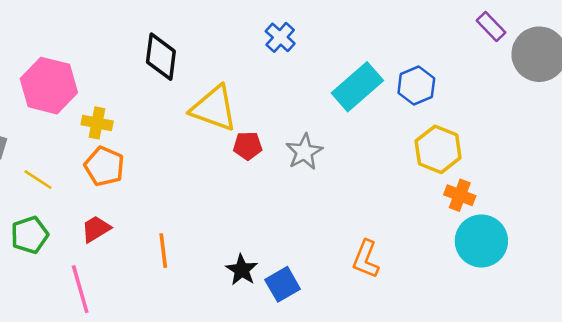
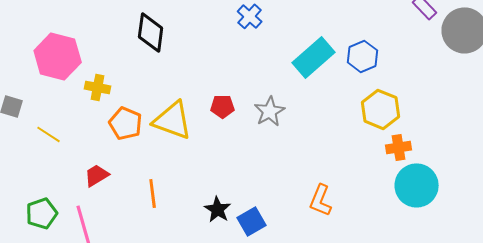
yellow triangle: (214, 108) -> (173, 120), moved
orange pentagon: (104, 166) -> (126, 123), moved
orange cross: (460, 195) -> (399, 147), turned -30
green pentagon: (30, 235) -> (42, 213), moved

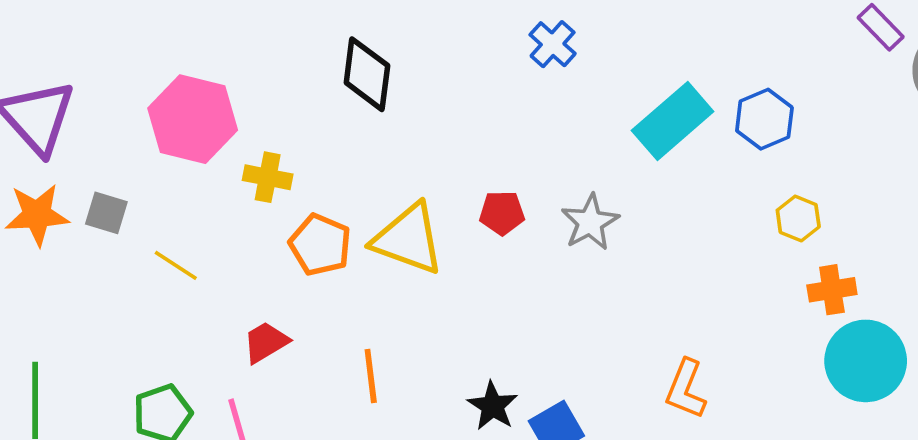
yellow hexagon: (381, 109) -> (798, 218), size x0.6

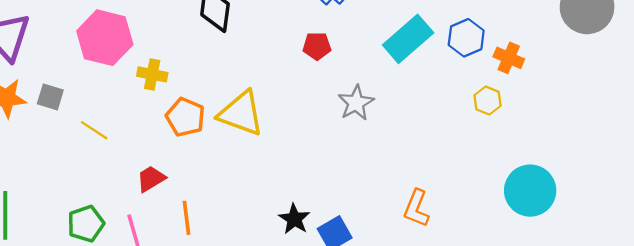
red pentagon: (502, 213) -> (317, 46), moved
orange cross: (832, 290) -> (509, 58), moved, turned 32
orange line: (371, 376) -> (187, 218), moved

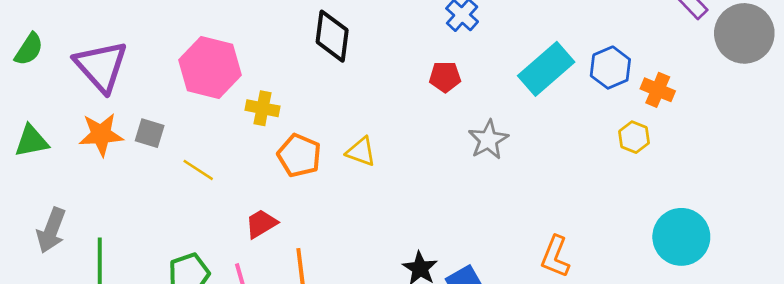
yellow triangle: (241, 114) -> (361, 152), size x0.6

